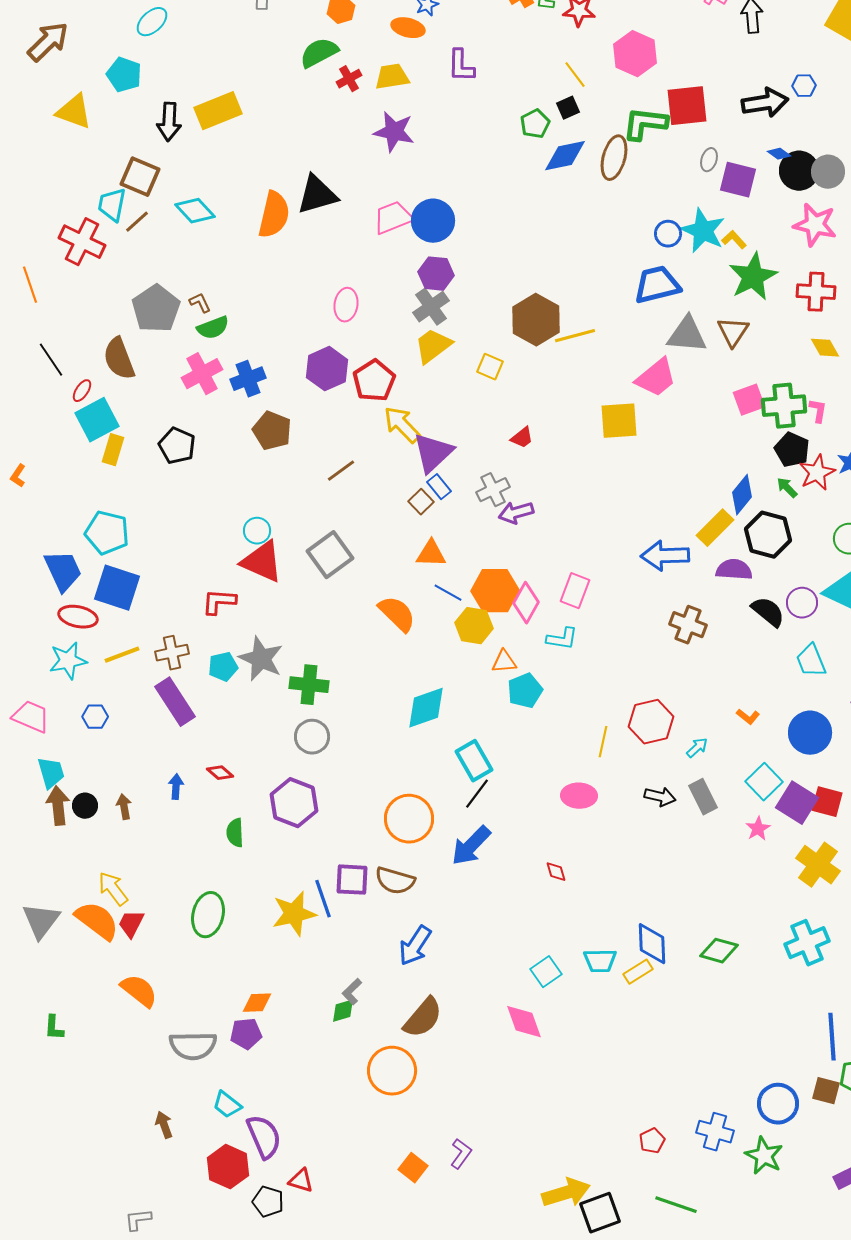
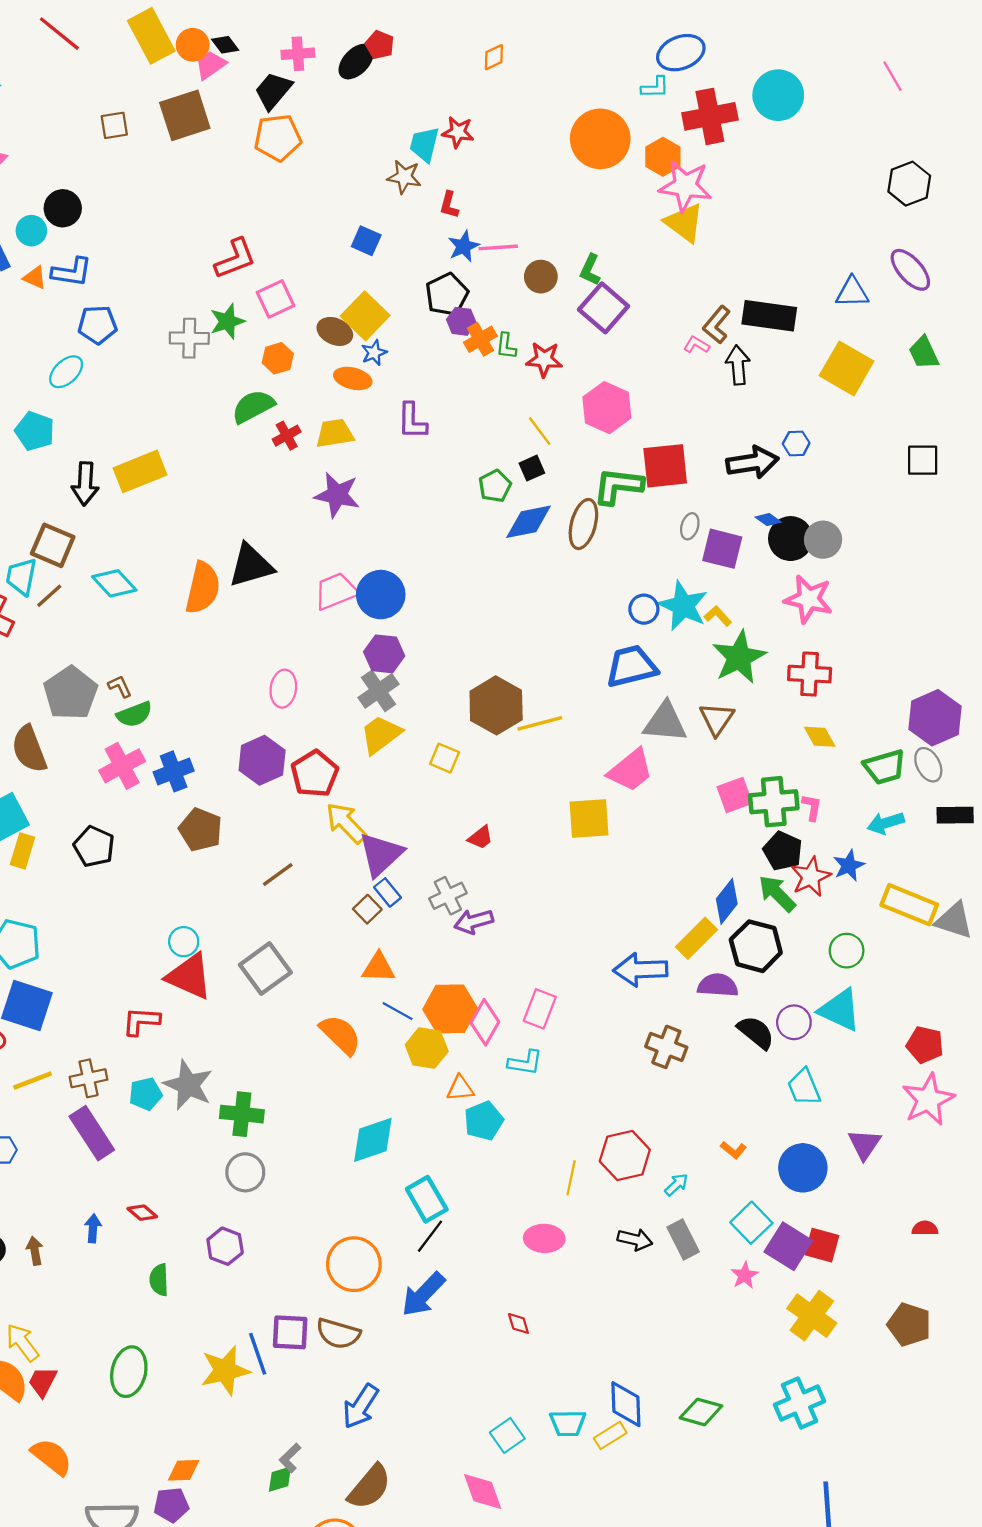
green arrow: (787, 488) -> (777, 894), size x1.6
purple hexagon: (294, 803) -> (225, 1246), size x0.7

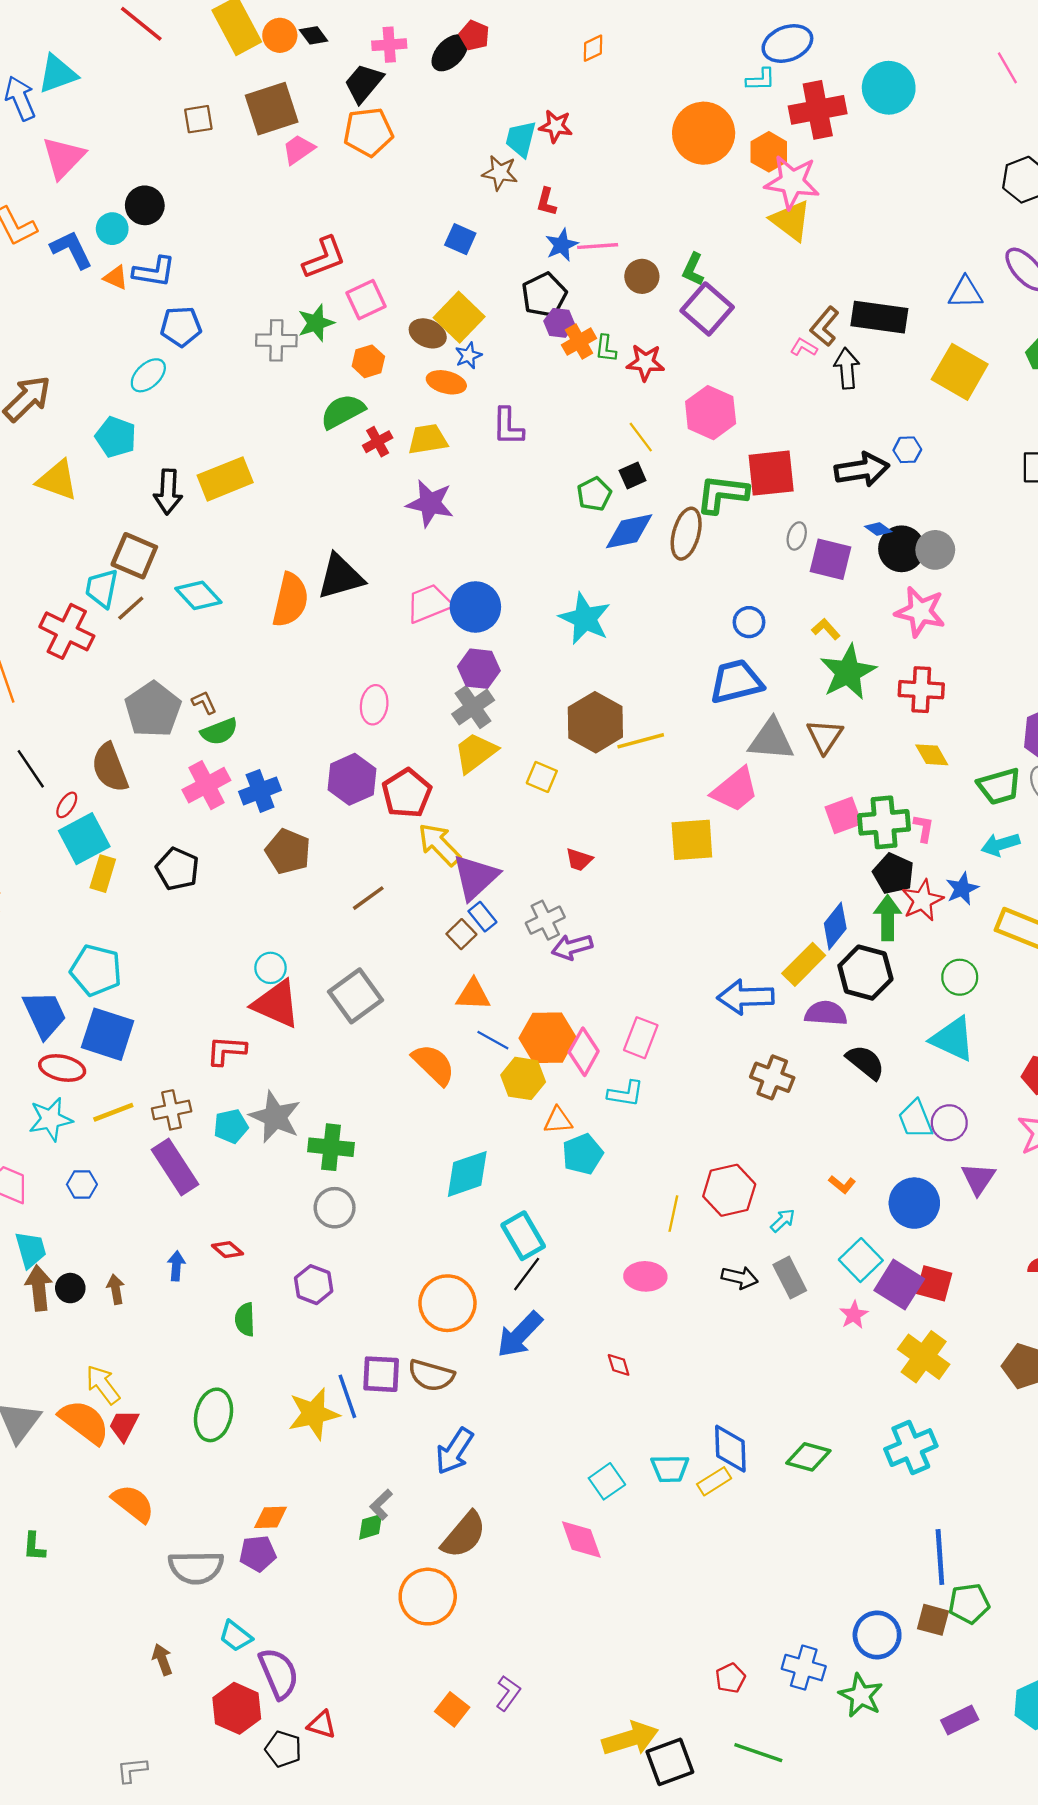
pink trapezoid: (211, 65) -> (298, 149), moved
cyan star: (683, 606) -> (585, 619), moved
red trapezoid: (480, 838) -> (579, 860), turned 56
green arrow: (777, 894) -> (888, 918), turned 45
purple circle: (794, 1022) -> (949, 1123), moved

